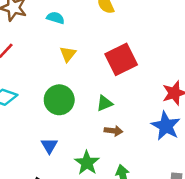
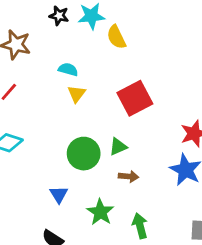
cyan semicircle: (55, 18) -> (68, 69), moved
green circle: (59, 100) -> (84, 154), moved

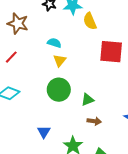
red square: (135, 98) -> (111, 52), moved, turned 30
green circle: (84, 154) -> (59, 90), moved

